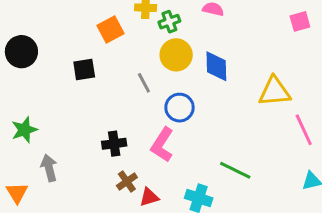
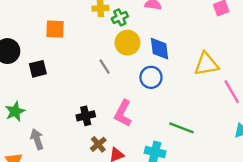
orange square: (111, 29) -> (55, 29), moved, turned 36
black square: (84, 69) -> (38, 69), moved
blue circle: (179, 108) -> (151, 77), moved

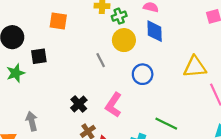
blue diamond: (160, 49) -> (155, 31), moved
green star: (15, 111) -> (16, 73), moved
black cross: (86, 116) -> (79, 104), turned -35

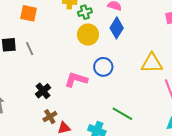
blue diamond: (155, 31) -> (117, 28), turned 30
gray line: (101, 60) -> (30, 49), moved
pink L-shape: (114, 105) -> (76, 80), moved, turned 70

